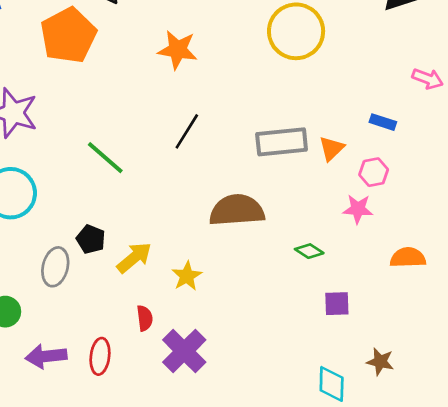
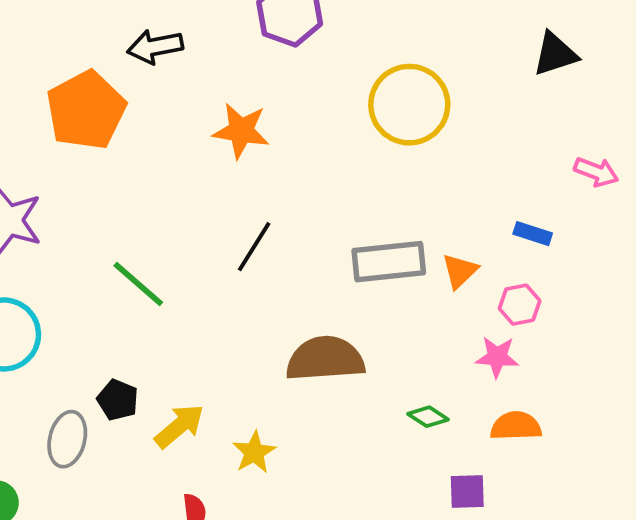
orange semicircle: (408, 258) -> (516, 426), moved

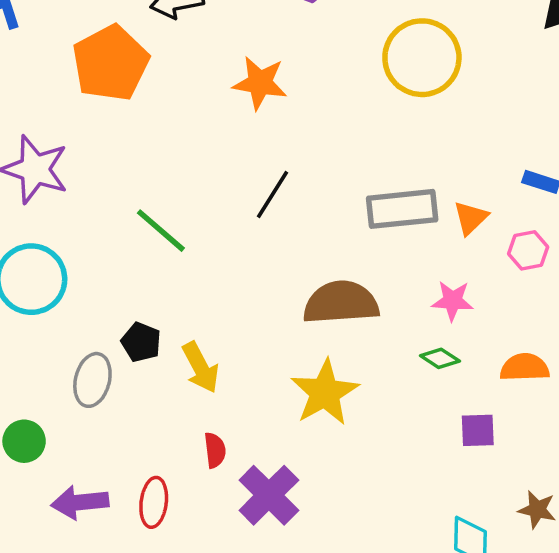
pink star: (497, 357) -> (453, 301), moved
yellow arrow: (179, 426) -> (200, 367), turned 102
yellow star: (254, 452) -> (325, 393), moved, size x1.6

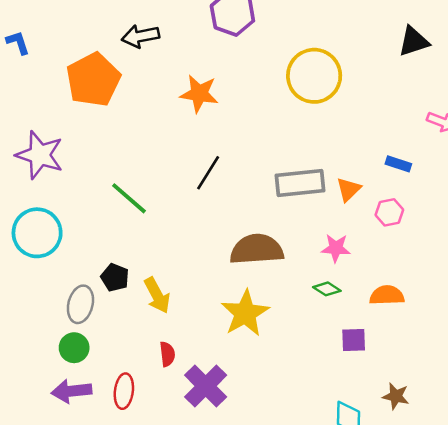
green circle: (24, 441) -> (74, 348), moved

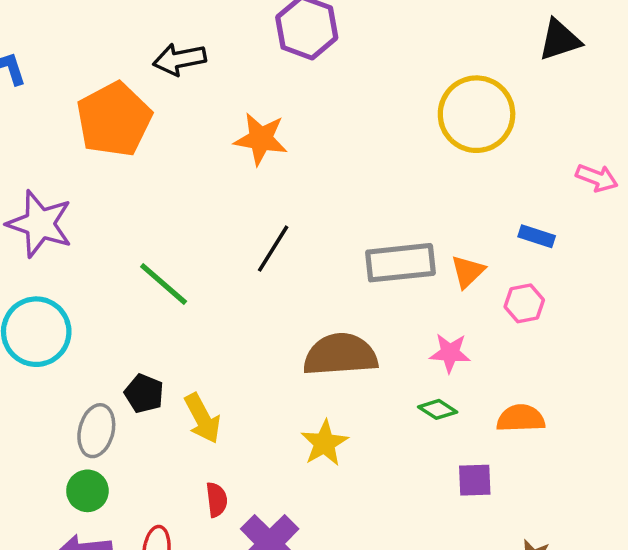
black triangle: (414, 41) -> (560, 40), moved
yellow circle: (314, 76) -> (477, 114), moved
yellow star: (245, 313) -> (324, 443), size x0.7

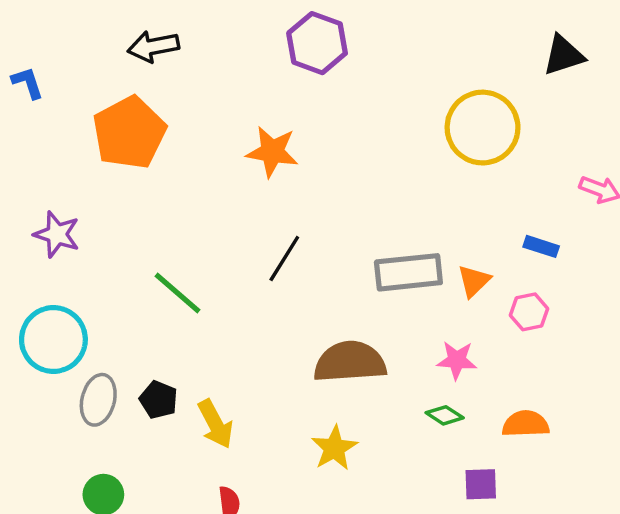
black arrow: (179, 59) -> (153, 47), moved
purple star: (40, 224) -> (57, 234), size x0.7
gray ellipse: (96, 431) -> (98, 400), moved

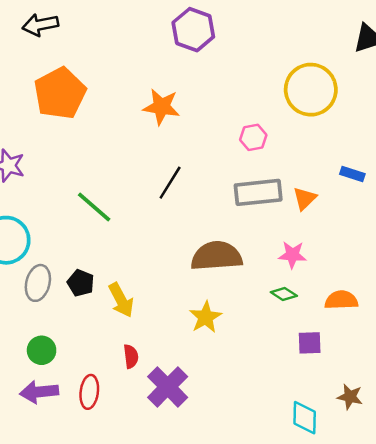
black arrow: (153, 47) -> (40, 25), moved
pink hexagon: (529, 312) -> (253, 137), moved

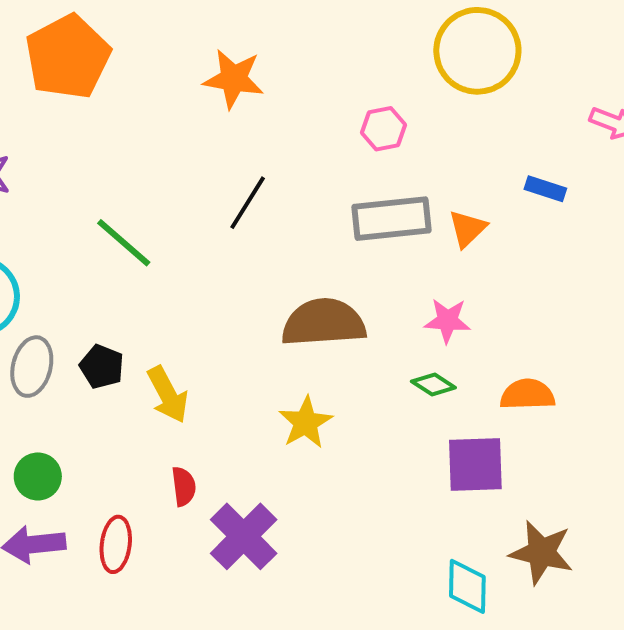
purple square: (310, 343) -> (475, 464), size x1.5
brown star: (350, 397) -> (541, 552), size x1.5

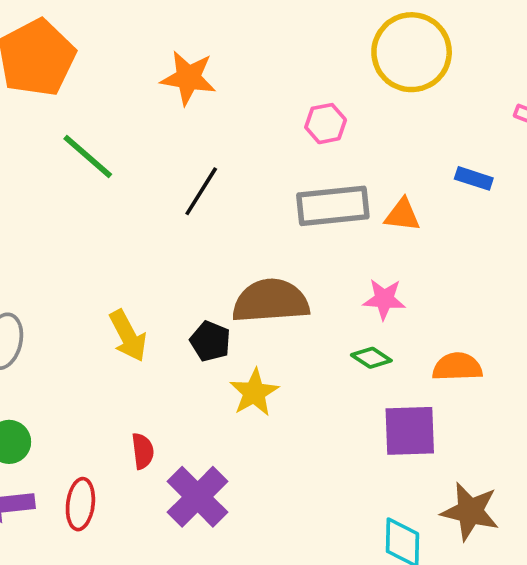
orange triangle: (467, 229) -> (402, 215), turned 51
green line: (124, 243) -> (88, 156), moved
black pentagon: (102, 367) -> (210, 341), moved
yellow arrow: (168, 395) -> (128, 336), moved

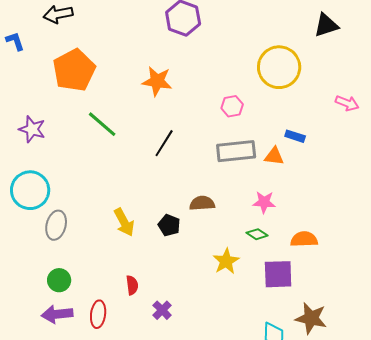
blue rectangle: (474, 178) -> (295, 136), moved
brown semicircle: (271, 301) -> (202, 203), size x0.6
yellow star: (254, 392) -> (226, 261), moved
purple cross: (198, 497) -> (162, 310), size x0.6

